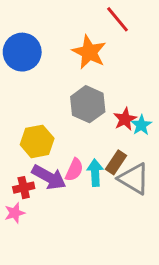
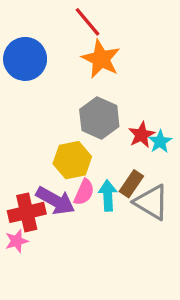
red line: (117, 19) -> (87, 22), moved
yellow hexagon: (37, 141) -> (72, 160), moved
red cross: (24, 188) -> (27, 212), size x1.5

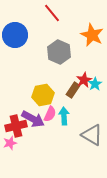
orange star: (101, 59) -> (92, 35), moved
gray hexagon: (99, 118) -> (59, 52), moved
brown rectangle: (131, 184) -> (73, 90), moved
gray triangle: (152, 202) -> (92, 135), moved

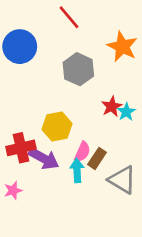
brown rectangle: (73, 90) -> (97, 158), moved
pink semicircle: (50, 114) -> (82, 152), moved
cyan arrow: (64, 116) -> (77, 170), moved
red cross: (16, 126) -> (21, 148), moved

